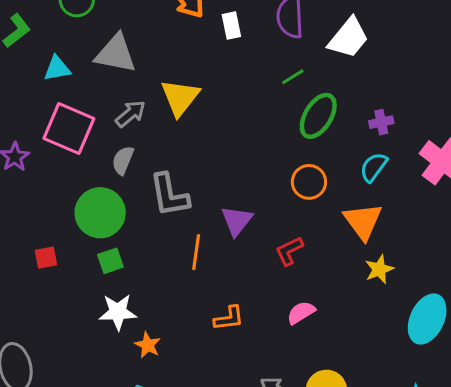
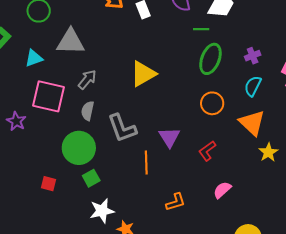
green line: (293, 77) -> (201, 29), moved, turned 42
yellow triangle: (180, 97) -> (143, 74), moved, turned 32
red square: (46, 258) -> (49, 184), turned 35

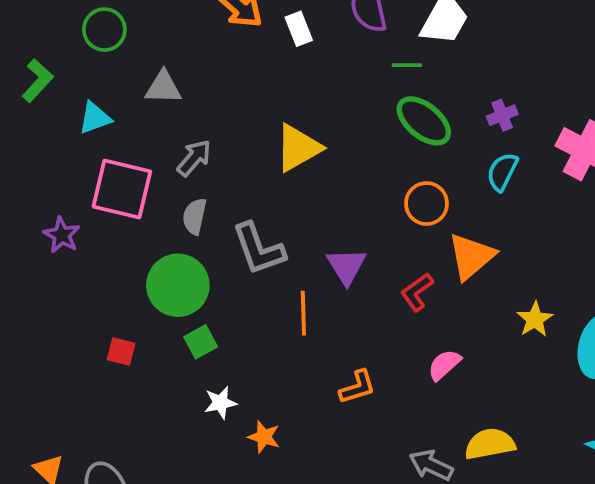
gray triangle: (70, 42) -> (163, 88), size x0.7
green ellipse: (210, 59) -> (424, 121), turned -72
orange triangle: (252, 123) -> (471, 256), moved, turned 36
yellow star: (268, 152) -> (535, 319), moved
white star: (102, 211) -> (220, 403), size x0.7

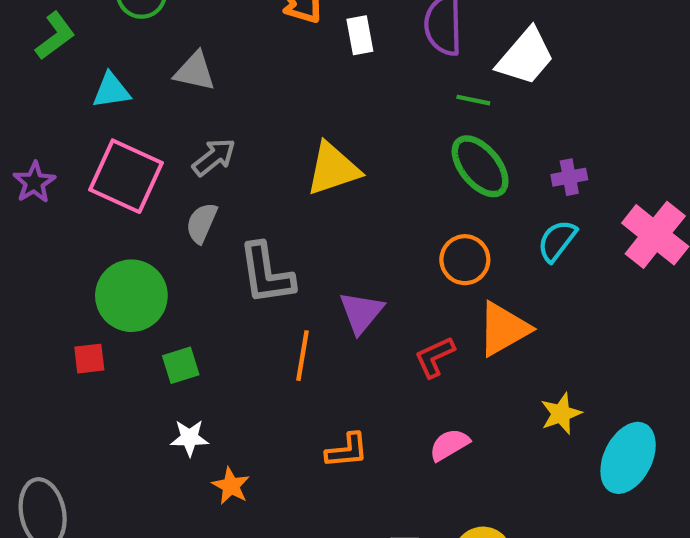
purple star: (62, 235) -> (34, 182), moved
green circle: (178, 285) -> (131, 296), moved
red square: (121, 351) -> (89, 359), turned -32

